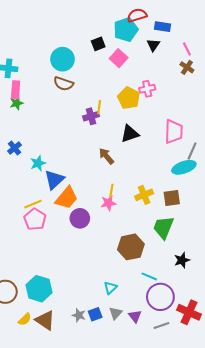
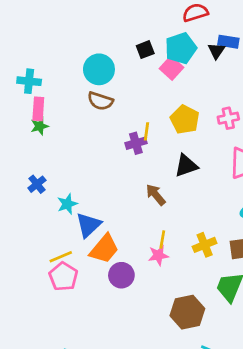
blue rectangle: (162, 27) -> (228, 42), moved
cyan pentagon: (126, 30) -> (181, 48), moved
pink cross: (147, 89) -> (228, 118), moved

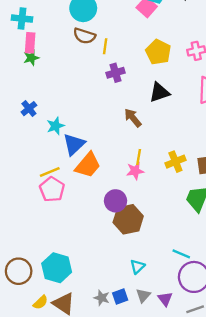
yellow line: (146, 131) -> (105, 46), moved
purple circle: (121, 275) -> (116, 201), moved
brown hexagon: (187, 312) -> (128, 219), moved

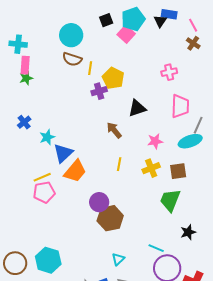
yellow pentagon: (158, 52) -> (113, 78), moved
pink star: (135, 171) -> (155, 141), moved
pink pentagon: (52, 189) -> (44, 192), turned 30

